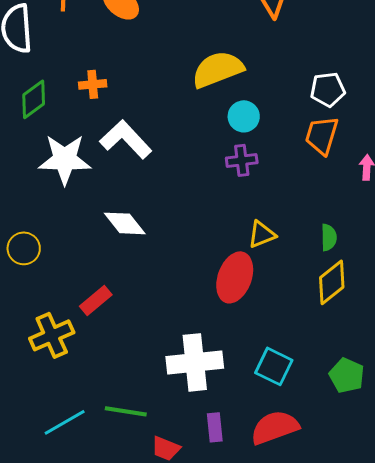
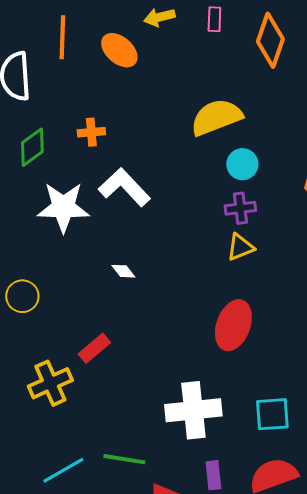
white diamond: (125, 223) -> (123, 271), size x0.6
yellow triangle: (262, 234) -> (240, 247), moved
cyan square: (274, 366) -> (272, 414), turned -30

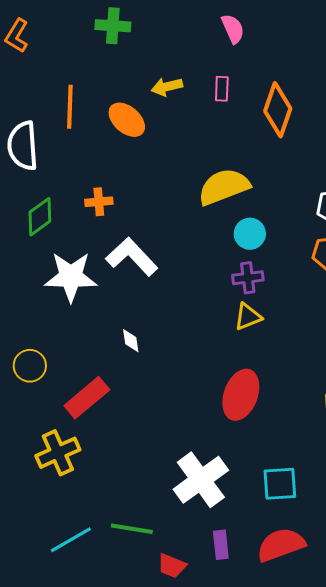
white diamond: (123, 271) -> (131, 341), turned 30
red rectangle: (94, 348) -> (87, 398), moved, size x1.4
white cross: (193, 410) -> (201, 480), turned -30

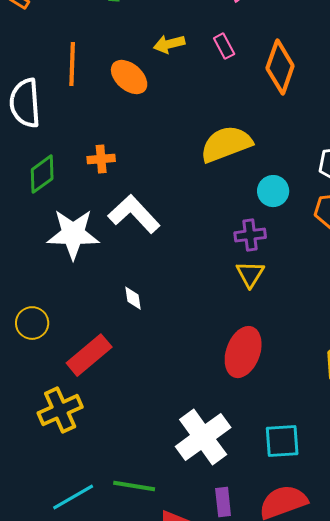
pink rectangle: (222, 89) -> (224, 46), turned -30
cyan circle: (250, 234) -> (273, 191), moved
yellow triangle: (248, 317) -> (250, 274), turned -36

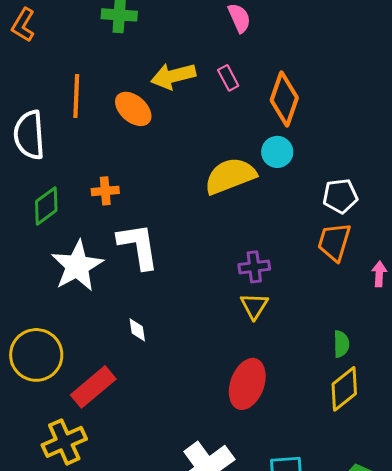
yellow arrow: (169, 44) -> (173, 76), size x1.4
cyan circle: (273, 191) -> (277, 152), moved
white L-shape: (134, 214) -> (138, 246), turned 34
white star: (73, 234) -> (77, 266), turned -30
yellow circle: (32, 323) -> (36, 355), size x1.6

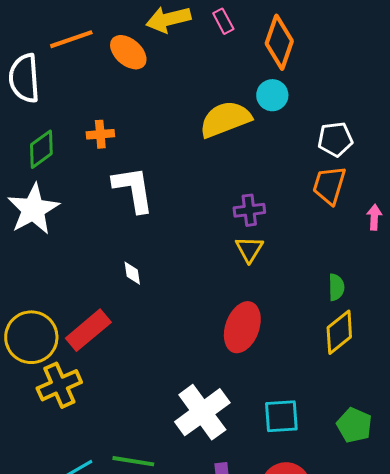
orange line: (76, 96) -> (71, 39), turned 69
white star: (77, 266) -> (33, 209), moved
yellow circle: (36, 355) -> (31, 337), moved

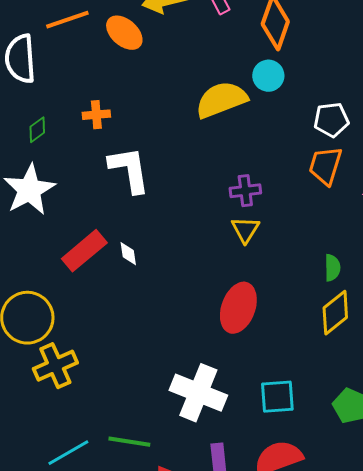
green diamond: (41, 149) -> (37, 130), size x0.7
red rectangle: (88, 330) -> (84, 251), moved
white cross: (202, 412) -> (198, 393), turned -32

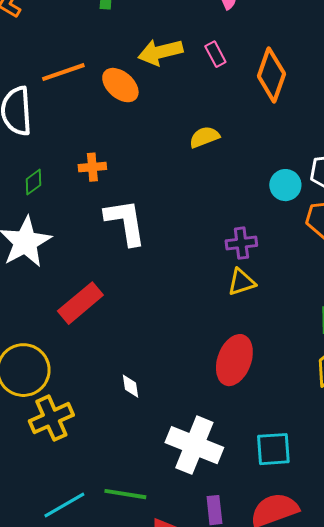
cyan circle: (268, 76) -> (285, 185), moved
yellow semicircle: (221, 100) -> (204, 137), moved, size x0.6
yellow triangle: (245, 230) -> (241, 282), turned 40
white diamond: (128, 254) -> (130, 386), moved

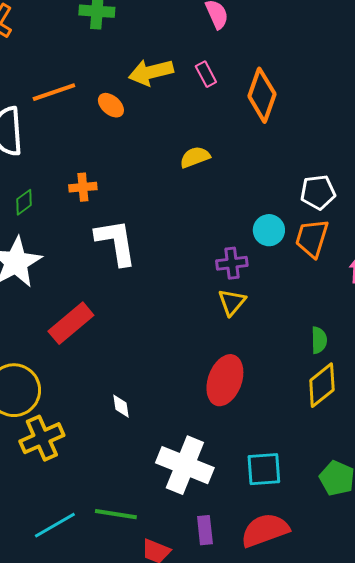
orange ellipse: (120, 85) -> (111, 105), size x0.7
cyan circle: (285, 185) -> (269, 230), moved
yellow triangle: (241, 282) -> (232, 302), turned -32

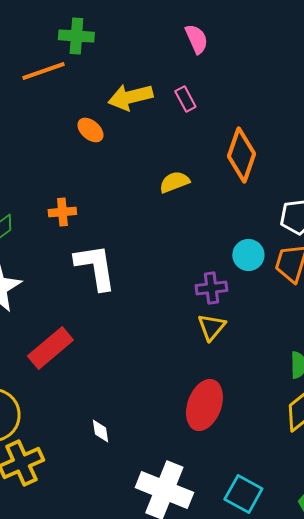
orange line: (54, 92) -> (43, 71), moved
orange diamond: (262, 95) -> (241, 155), moved
cyan square: (264, 469) -> (243, 494), turned 33

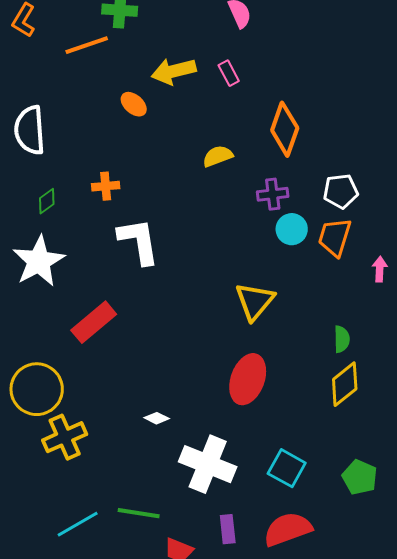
purple cross: (211, 288) -> (273, 194), moved
yellow triangle: (211, 327) -> (255, 301), size x1.4
white diamond: (100, 431) -> (157, 418), moved, turned -55

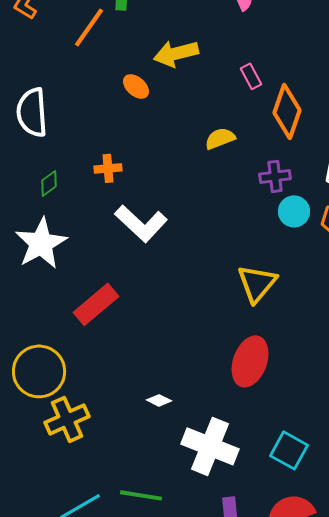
orange line: (87, 45) -> (89, 27), turned -36
pink rectangle: (229, 73) -> (251, 76), moved
white L-shape: (139, 241) -> (141, 223), turned 142

